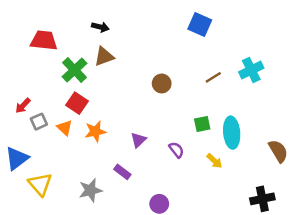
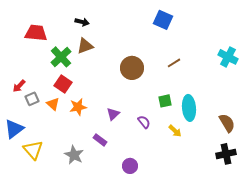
cyan cross: (251, 70) -> (228, 57), moved, turned -36
brown circle: (162, 83) -> (132, 68), size x1.5
gray star: (90, 190) -> (74, 155), turned -30
black cross: (262, 199) -> (226, 154), moved

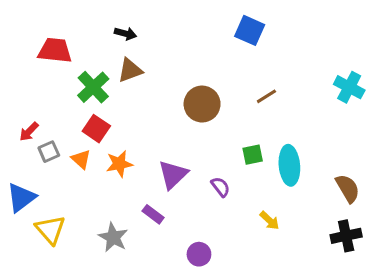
purple triangle: (113, 114) -> (173, 175), size x1.5
yellow arrow: (175, 131) -> (269, 220), moved

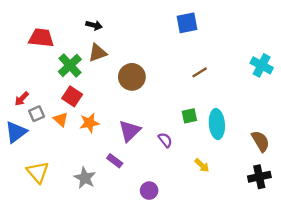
blue square: (250, 30) -> (187, 23), turned -35
brown circle: (202, 104) -> (132, 77), moved
blue triangle: (21, 198) -> (16, 132), moved

